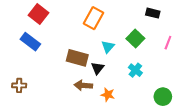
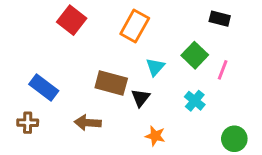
red square: (39, 14) -> (72, 20), moved
blue rectangle: (30, 42) -> (44, 87), moved
pink line: (168, 43) -> (223, 70), moved
brown arrow: (83, 85) -> (88, 123), moved

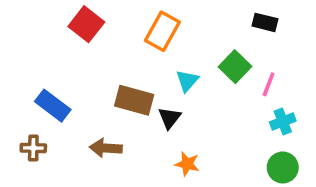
cyan cross: (195, 101) -> (283, 121), moved, turned 30

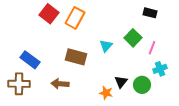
orange rectangle: (162, 31) -> (75, 18), moved
black triangle: (169, 118) -> (121, 82), moved
brown cross: (33, 148) -> (19, 84), size x1.5
green circle: (283, 167) -> (142, 85), moved

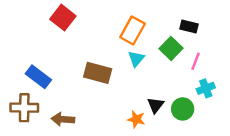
black rectangle: (150, 13) -> (189, 27), moved
orange rectangle: (75, 18) -> (132, 30), moved
brown arrow: (60, 84) -> (63, 119), moved

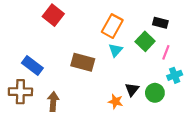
brown arrow: (63, 119) -> (53, 102), turned 90

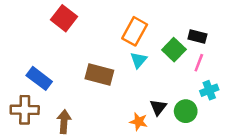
black rectangle: (160, 23) -> (197, 37), moved

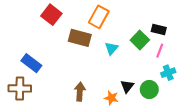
orange rectangle: (135, 31) -> (99, 17), moved
brown rectangle: (99, 74) -> (80, 38), moved
brown arrow: (64, 122) -> (80, 92), moved

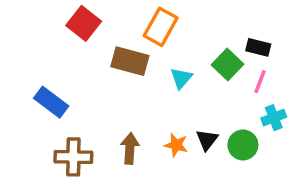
brown cross: (20, 88) -> (73, 157), moved
orange star: (111, 98) -> (176, 145), moved

